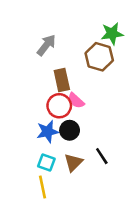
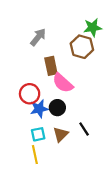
pink semicircle: (76, 101) -> (63, 83), size x1.5
red circle: (59, 106) -> (30, 94), moved
cyan square: (46, 162) -> (38, 134), turned -32

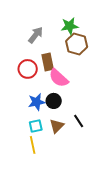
green star: (93, 28) -> (70, 26), moved
red circle: (30, 94) -> (28, 69), moved

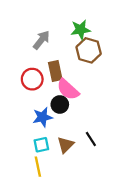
black circle: (54, 101) -> (60, 104), moved

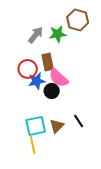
green star: (81, 30) -> (58, 34), moved
brown hexagon: (89, 50) -> (78, 20), moved
blue star: (43, 117) -> (37, 81), moved
cyan square: (41, 145) -> (36, 126), size x1.5

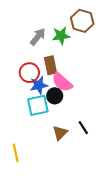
cyan square: (36, 126) -> (38, 105), moved
yellow line: (33, 145) -> (16, 153), moved

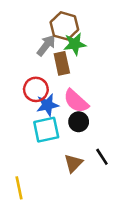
brown hexagon: (82, 21) -> (64, 26), moved
brown rectangle: (50, 65) -> (62, 63), moved
black circle: (55, 96) -> (79, 122), moved

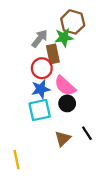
brown hexagon: (64, 26) -> (73, 22), moved
red circle: (36, 89) -> (42, 68), moved

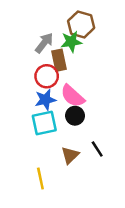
yellow line: (17, 160) -> (40, 179), moved

